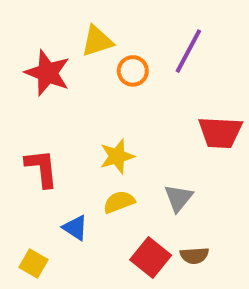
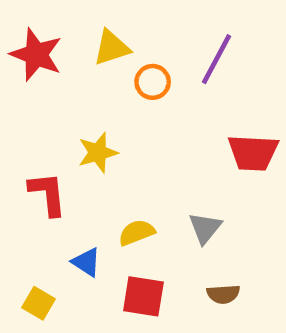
red star: (47, 73) -> (36, 55), moved
yellow star: (117, 156) -> (98, 153), moved
red square: (151, 258) -> (143, 296), moved, turned -30

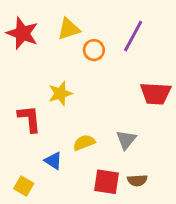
red square: (143, 296) -> (106, 182), moved

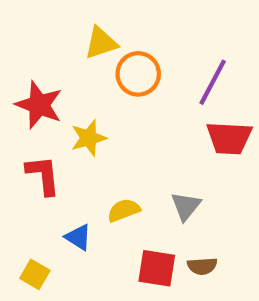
red star: (22, 33) -> (39, 105), moved
purple line: (133, 36) -> (213, 82), moved
orange circle: (94, 50) -> (138, 74), size x1.4

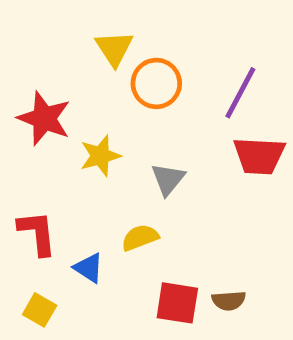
yellow triangle: (101, 43) -> (114, 48), turned -45
red L-shape: (43, 175) -> (37, 233), moved
gray triangle: (186, 206) -> (168, 179), moved

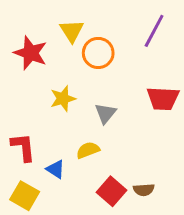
purple line: (240, 93) -> (154, 31), moved
red star: (44, 118) -> (31, 53), moved
red square: (177, 303) -> (111, 191), turned 32
yellow square: (40, 310) -> (25, 196), size x1.4

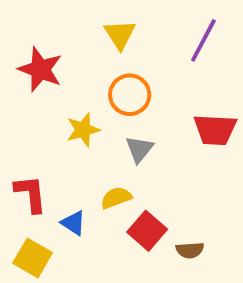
yellow triangle: (72, 31) -> (120, 35), moved
orange circle: (98, 53) -> (130, 95), moved
red square: (111, 191) -> (147, 231), moved

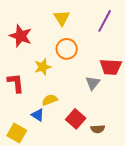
gray triangle: (139, 149) -> (93, 83), moved
red L-shape: (31, 194) -> (16, 83), moved
yellow semicircle: (116, 198) -> (50, 100), moved

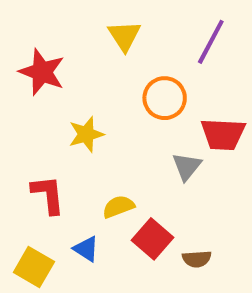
orange circle: (67, 49) -> (165, 98), moved
red L-shape: (16, 83) -> (48, 195), moved
yellow semicircle: (50, 100) -> (118, 207), moved
blue triangle: (38, 115) -> (86, 249), moved

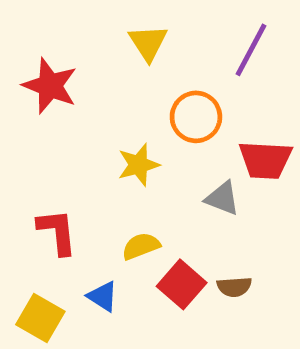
yellow star: (86, 134) -> (139, 165), moved
gray triangle: (187, 166) -> (222, 198), turned -48
brown semicircle: (197, 259) -> (234, 287), moved

